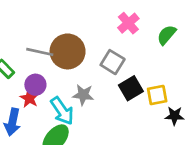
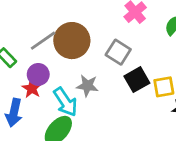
gray line: (40, 52) -> (43, 41), turned -48

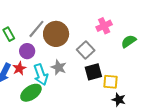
gray line: (43, 41) -> (36, 29), turned -30
red star: (32, 88) -> (19, 68), moved

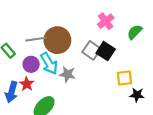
gray line: (36, 29) -> (36, 39), turned 54
black square: (93, 72) -> (106, 51), moved, turned -30
cyan arrow: (41, 75) -> (49, 63), moved

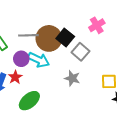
black square: (106, 51) -> (65, 37), moved
cyan arrow: (49, 63) -> (39, 60), turned -40
gray star: (67, 74) -> (72, 78), moved

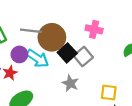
pink cross: (97, 25) -> (94, 29), moved, turned 35
black square: (65, 37) -> (67, 53), moved

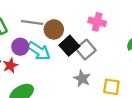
brown circle: (52, 37) -> (54, 29), size x0.7
gray star: (70, 83) -> (82, 79), moved

